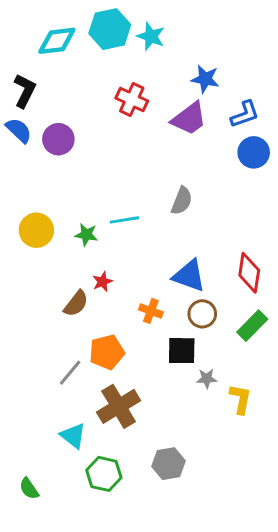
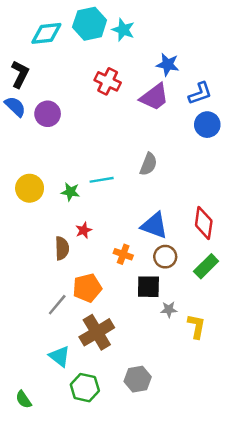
brown semicircle: (76, 304) -> (62, 248), turned -40

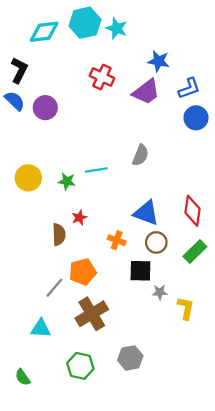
cyan triangle: (60, 356) -> (41, 329), moved, turned -35

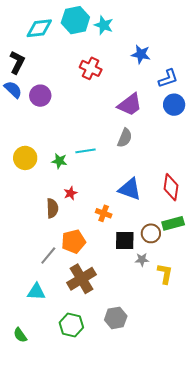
purple trapezoid: (146, 92) -> (130, 105), moved
brown circle: (156, 242) -> (151, 233), moved
green rectangle: (195, 252) -> (173, 223), turned 30

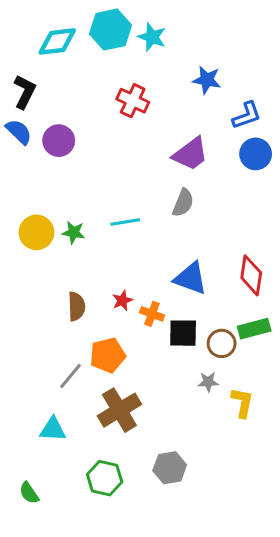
green star: (59, 161) -> (74, 232), moved
red star: (70, 193) -> (122, 300), moved
black square: (125, 240) -> (183, 333), moved

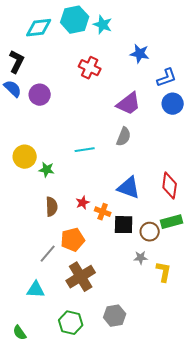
green star: (74, 232) -> (47, 170), moved

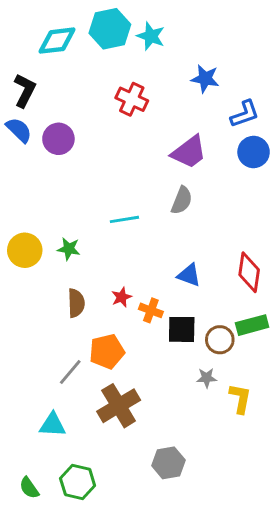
yellow circle: (25, 157) -> (25, 250), moved
blue triangle: (129, 188) -> (189, 275), size x0.7
green hexagon: (71, 323) -> (78, 482), moved

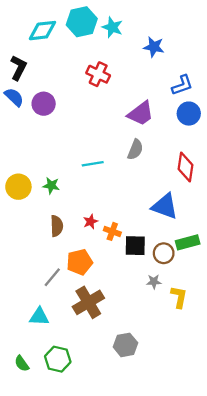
blue star: (205, 79) -> (154, 47), moved
red diamond: (249, 272) -> (185, 167), moved
blue triangle: (189, 275) -> (165, 206), moved, size x1.5

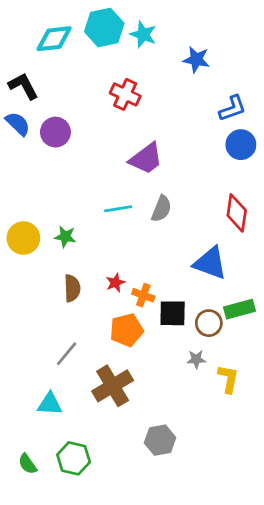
black L-shape: (18, 68) -> (23, 86), turned -55
purple trapezoid: (141, 114) -> (146, 159), moved
gray semicircle: (135, 150) -> (161, 209), moved
orange pentagon: (80, 262) -> (127, 330), moved

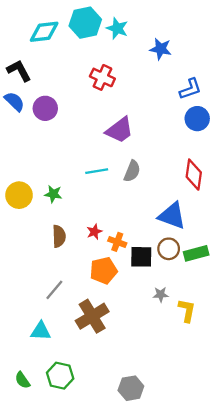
brown circle: (209, 323) -> (169, 249), moved
gray hexagon: (160, 440) -> (131, 388), moved

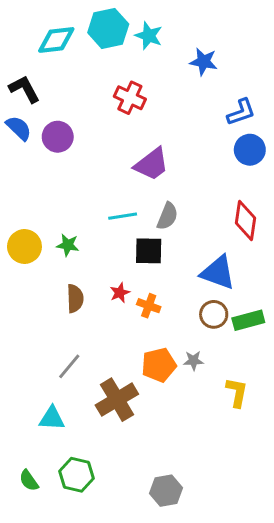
black square: (141, 257) -> (149, 251), moved
orange pentagon: (104, 271) -> (159, 365), moved
gray star: (161, 295) -> (193, 361), moved

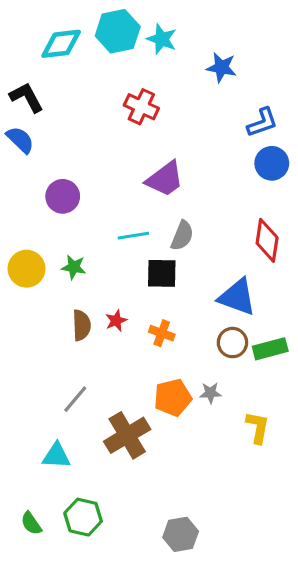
purple circle: (58, 137) -> (63, 196), moved
red star: (120, 293) -> (116, 321), moved

